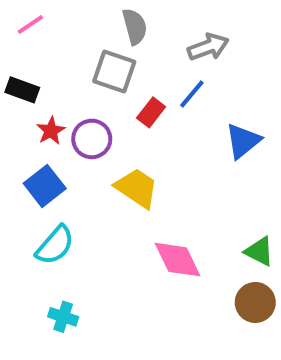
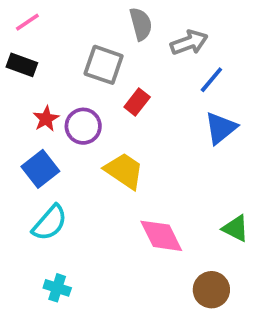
gray semicircle: (135, 27) -> (141, 24), moved
black rectangle: (22, 90) -> (22, 65), moved
blue line: (192, 94) -> (211, 80), moved
brown circle: (255, 302) -> (211, 290), moved

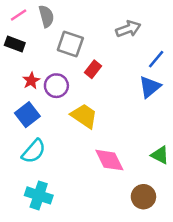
gray semicircle: (141, 24) -> (46, 16), moved
blue line: (211, 80) -> (156, 59), moved
cyan cross: (57, 288) -> (39, 195), size x1.5

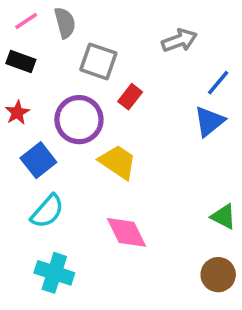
red star: (31, 81) -> (17, 113), moved
purple circle: (56, 86) -> (79, 120), size x1.4
pink diamond: (109, 160) -> (127, 232), moved
brown circle: (143, 197) -> (218, 275), moved

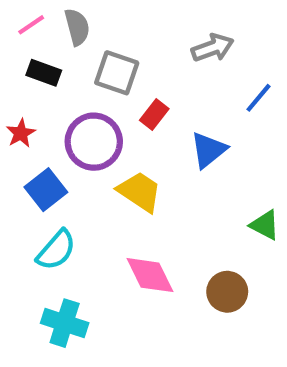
black rectangle: (21, 61) -> (44, 73), moved
blue triangle: (209, 121) -> (208, 150), moved
green triangle: (223, 216) -> (265, 225), moved
brown circle: (218, 275) -> (227, 292), moved

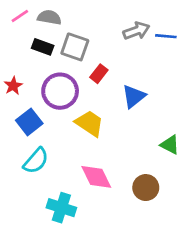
gray semicircle: (77, 27) -> (49, 17), turned -65
black rectangle: (44, 73) -> (43, 47), moved
blue line: (258, 98) -> (166, 36), moved, turned 55
cyan cross: (65, 323) -> (61, 208), moved

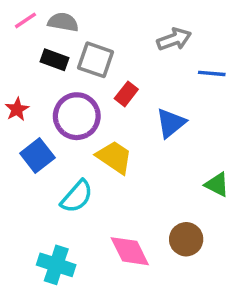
blue line: (166, 36) -> (212, 73), moved
cyan semicircle: (36, 161) -> (77, 196), moved
pink diamond: (96, 177) -> (130, 251), moved
cyan cross: (61, 208) -> (56, 265), moved

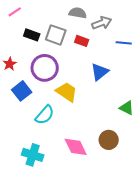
gray semicircle: (63, 22) -> (78, 13), moved
red rectangle: (126, 94) -> (82, 41), moved, turned 72

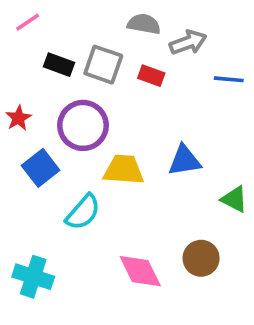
blue triangle: (100, 72) -> (184, 160), moved, turned 30
yellow trapezoid: (67, 92) -> (124, 170), turned -30
cyan cross: (33, 155) -> (33, 277), moved

